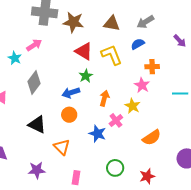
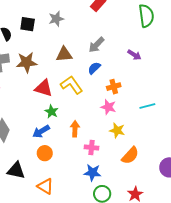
yellow star: (132, 106) -> (117, 130), moved
pink cross: (116, 120) -> (91, 148), turned -32
blue star: (97, 134) -> (92, 173), moved

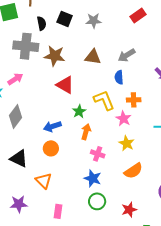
blue semicircle: (94, 68) -> (119, 77), turned -64
yellow L-shape: (71, 85) -> (104, 100), moved
green star: (52, 112) -> (79, 111), moved

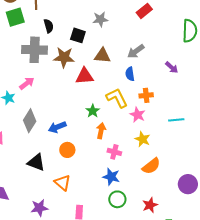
black square: (65, 19) -> (78, 35), moved
red triangle: (65, 85) -> (85, 76), moved, turned -30
blue arrow: (52, 126) -> (57, 127), moved

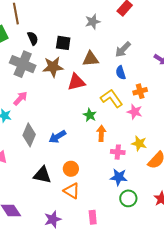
gray star: (100, 19) -> (93, 22), moved
gray cross: (35, 50) -> (23, 64), turned 30
yellow star: (142, 139) -> (139, 143), moved
orange circle: (67, 150) -> (71, 169), moved

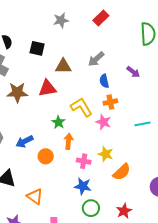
gray star: (93, 22) -> (61, 20), moved
brown star: (53, 67) -> (17, 92), moved
blue semicircle: (121, 73) -> (104, 81), moved
orange circle: (71, 169) -> (46, 156), moved

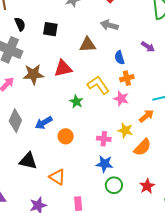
gray arrow: (96, 59) -> (109, 25), moved, turned 60
brown triangle: (63, 66) -> (88, 45), moved
orange arrow: (69, 141) -> (146, 116), moved, turned 49

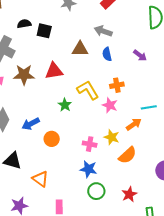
black semicircle: (20, 24) -> (24, 24), moved, turned -80
blue semicircle: (119, 58) -> (107, 54), moved

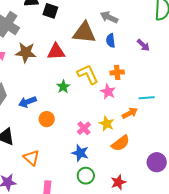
brown triangle: (80, 49) -> (84, 33), size x1.4
pink cross: (90, 144) -> (84, 128), turned 32

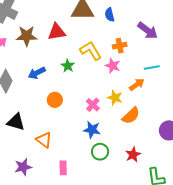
purple arrow: (143, 45) -> (148, 31), moved, size x1.5
blue arrow: (27, 102) -> (37, 73), moved

